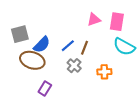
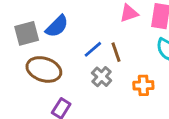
blue semicircle: (42, 45) -> (57, 26), moved
brown line: (85, 48) -> (116, 52), turned -40

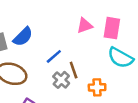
brown line: (116, 52) -> (74, 70), moved

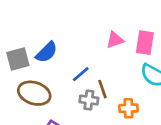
gray cross: (61, 80) -> (89, 100), turned -35

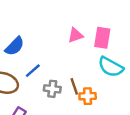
blue line: (81, 74) -> (33, 71), moved
brown line: (103, 89) -> (74, 86), moved

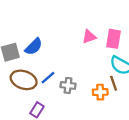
blue line: (33, 71) -> (48, 78), moved
brown line: (74, 86) -> (114, 83), moved

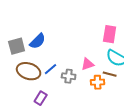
pink triangle: (89, 37) -> (88, 64), moved
brown line: (114, 83) -> (110, 74), turned -56

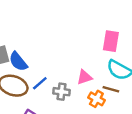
blue semicircle: (38, 41) -> (18, 62), moved, turned 96
orange cross: (98, 82) -> (96, 99), turned 32

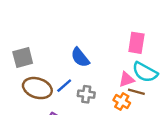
blue semicircle: (18, 62) -> (80, 57), moved
pink triangle: (84, 77) -> (127, 79), moved

